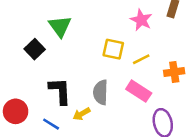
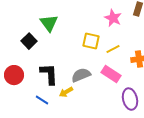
gray semicircle: (101, 92) -> (81, 75), turned 66
red circle: (16, 111) -> (14, 75), moved

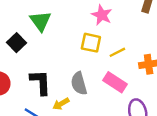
pink star: (113, 18) -> (102, 15), moved
gray semicircle: (81, 75) -> (79, 83), turned -84

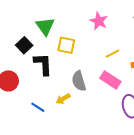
yellow square: (91, 43) -> (66, 45), moved
black L-shape: (40, 82) -> (43, 64), moved

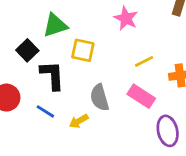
green triangle: (45, 26) -> (55, 25), turned 48
blue line: (38, 107) -> (45, 111), moved

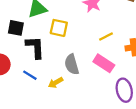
black square: (27, 50) -> (16, 28), turned -35

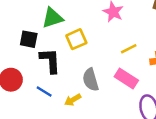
yellow square: (59, 28) -> (76, 39), turned -36

